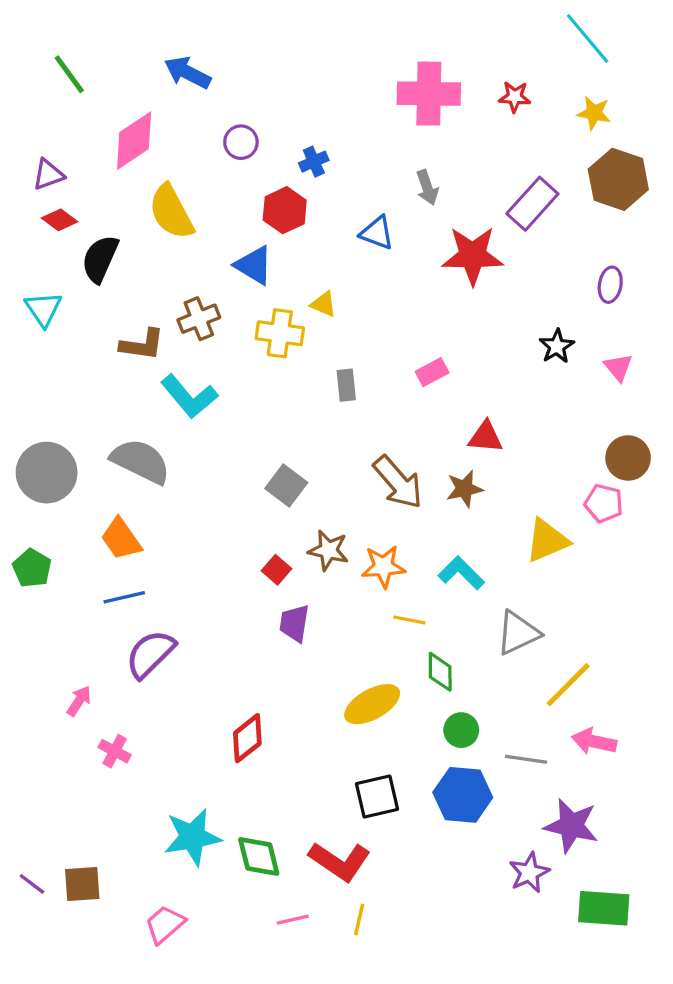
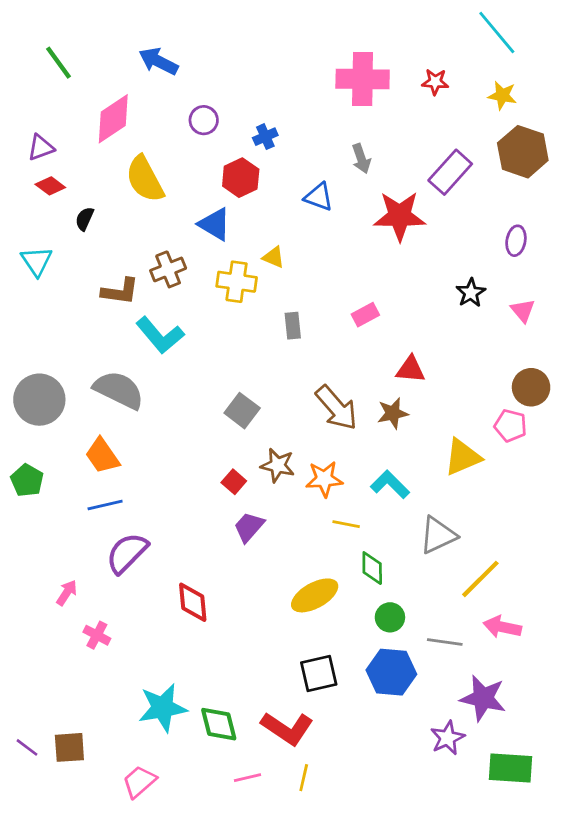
black semicircle: (100, 259) -> (85, 219), size x0.6
purple trapezoid: (294, 623) -> (249, 527), turned 32
red diamond: (247, 738) -> (193, 602), moved, turned -57

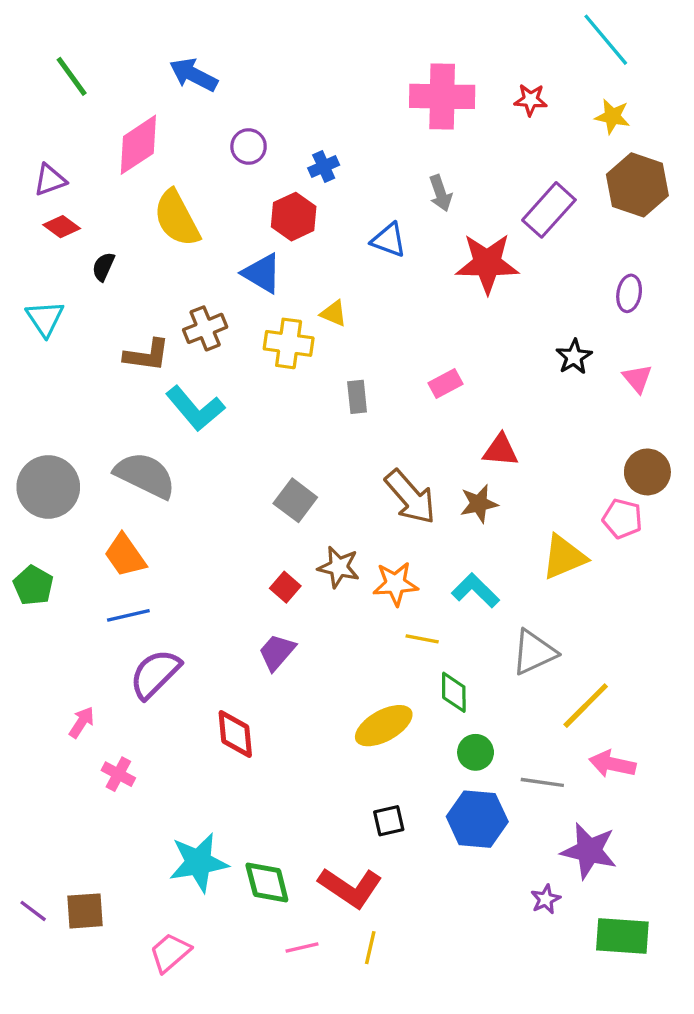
purple trapezoid: (249, 527) -> (277, 652), moved
black square: (319, 674) -> (389, 821), size x0.7
purple star: (447, 738) -> (546, 899), size x0.7

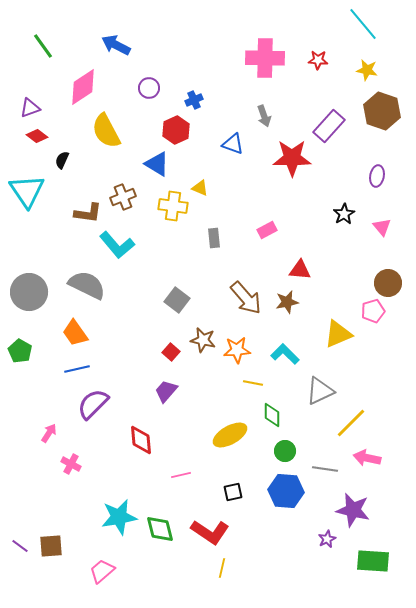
cyan triangle: (45, 318) -> (27, 191), size x1.5
pink pentagon: (622, 519) -> (373, 311), turned -30
pink line: (302, 948) -> (181, 475), moved

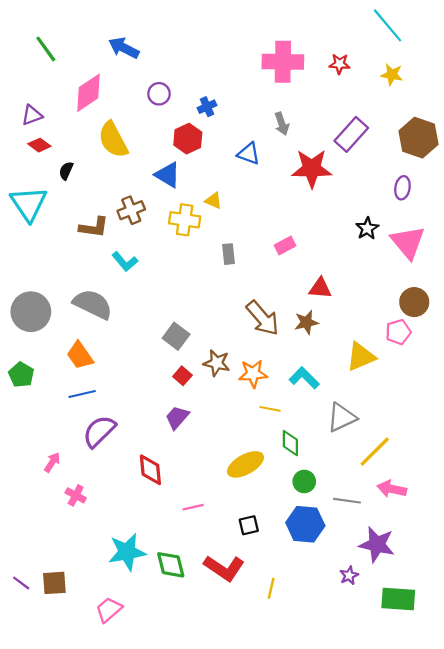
brown hexagon: (382, 111) -> (419, 138), moved
pink triangle: (382, 227) -> (408, 242), size x1.8
cyan L-shape: (117, 245) -> (125, 261), size x0.7
gray square: (177, 300) -> (176, 336), moved
yellow line: (222, 568) -> (271, 588), moved

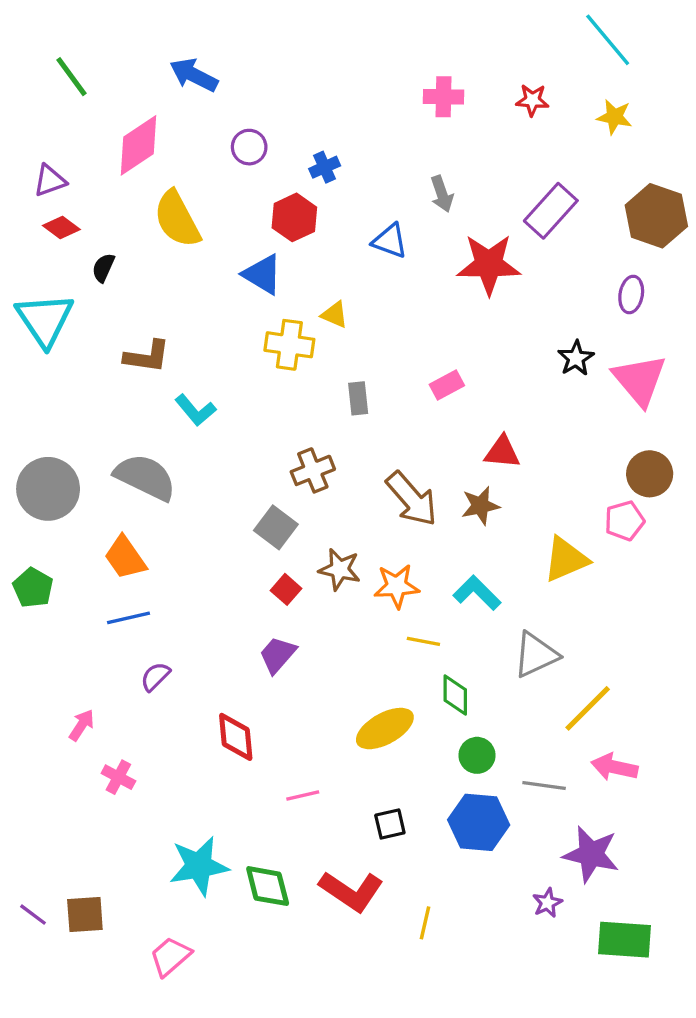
pink cross: (283, 62) -> (444, 97), size x0.6
brown cross: (131, 210) -> (313, 470), moved
purple semicircle: (99, 431) -> (155, 677), size x0.6

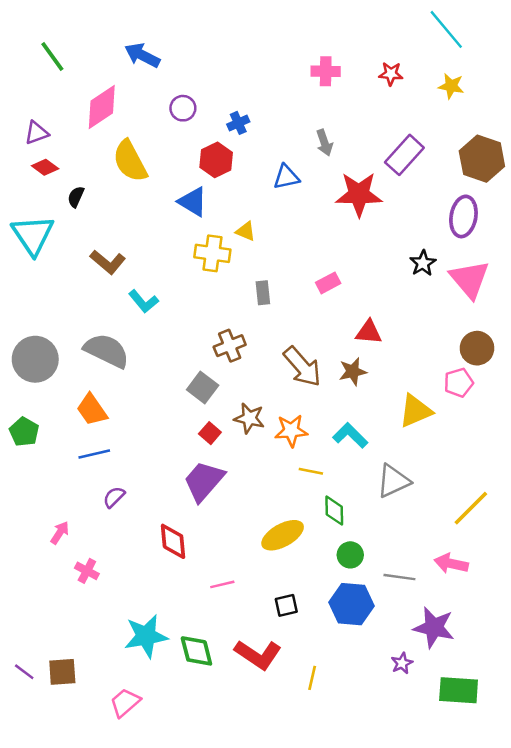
blue triangle: (390, 241) -> (286, 177), turned -32
purple ellipse: (631, 295) -> (463, 216), size x1.5
brown L-shape: (147, 357) -> (108, 262), turned 32
purple trapezoid: (278, 655) -> (204, 481), size x1.5
yellow line: (588, 708) -> (471, 508), moved

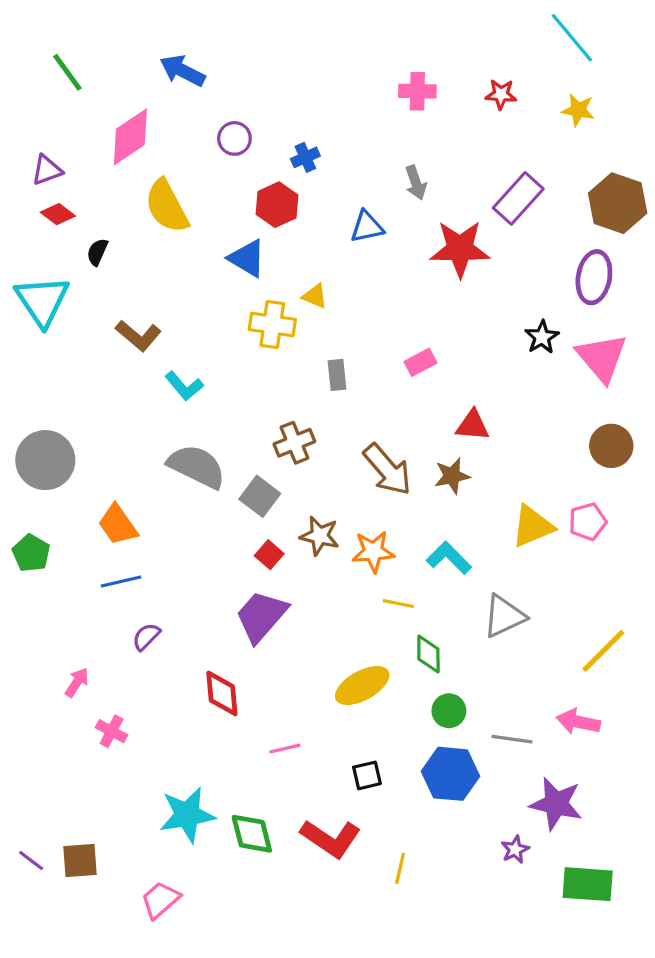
gray semicircle: (107, 351) -> (197, 466), moved
pink pentagon: (459, 383) -> (588, 522), moved

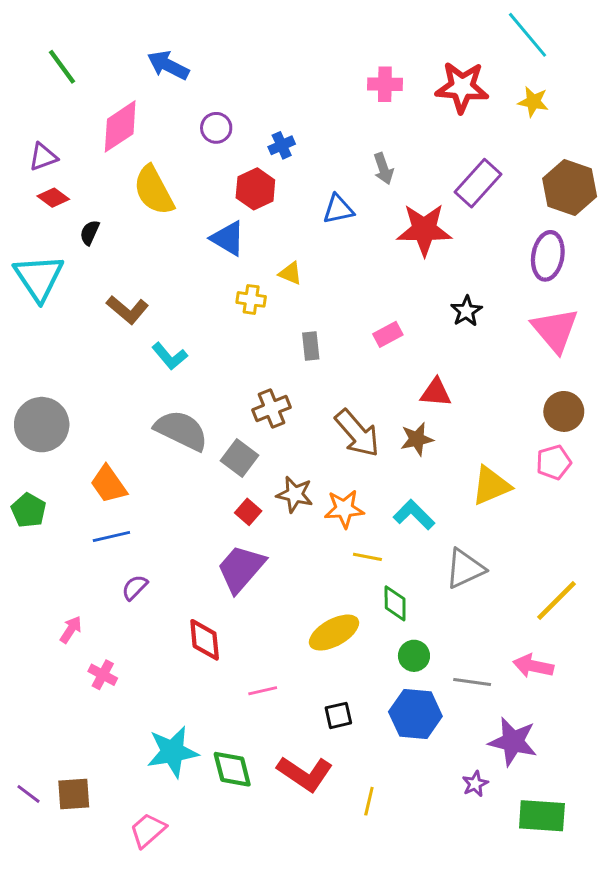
red star: (501, 94) -> (462, 87), size x1.8
yellow cross: (272, 325) -> (251, 299), size x0.7
black star: (542, 337) -> (466, 311), moved
pink pentagon: (588, 522) -> (554, 462), moved

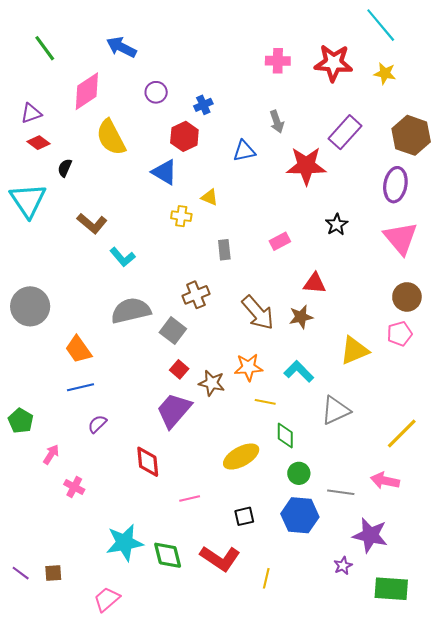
gray semicircle: (181, 430) -> (131, 311), turned -39
brown star: (295, 494) -> (212, 383), moved
green pentagon: (29, 510) -> (21, 421), moved
brown square: (74, 794) -> (53, 573), size x0.7

